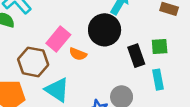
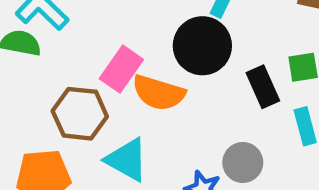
orange semicircle: (78, 54) -> (159, 93), size x1.6

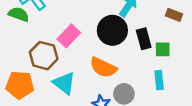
black rectangle: (263, 87) -> (144, 39), moved
orange semicircle: (159, 93) -> (103, 67), moved

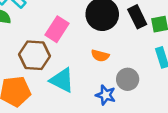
orange semicircle: (103, 67) -> (100, 56), size x0.6

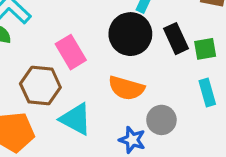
pink rectangle: (57, 29) -> (71, 52), turned -65
orange semicircle: (100, 56) -> (126, 88), size x1.5

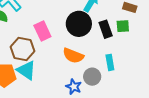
green square: (205, 49) -> (123, 26), moved
cyan rectangle: (207, 92) -> (110, 62), moved
cyan triangle: (76, 119) -> (26, 70), moved

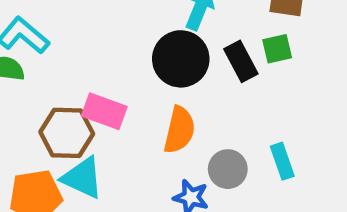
pink rectangle: (42, 31) -> (104, 111), moved, turned -36
orange semicircle: (73, 56) -> (179, 130), turned -90
cyan rectangle: (110, 62) -> (282, 161), moved

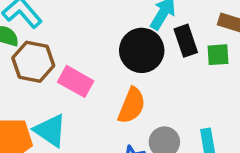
black rectangle: (241, 61) -> (186, 41), moved
brown hexagon: (67, 133) -> (33, 62), moved

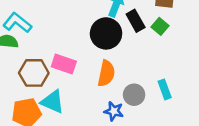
green square: (218, 55) -> (160, 26), turned -35
brown hexagon: (33, 62) -> (34, 73), moved

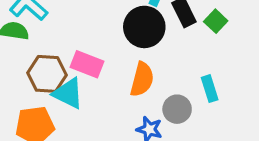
cyan rectangle: (165, 89) -> (210, 89), moved
cyan triangle: (53, 102) -> (68, 93), moved

